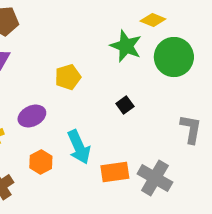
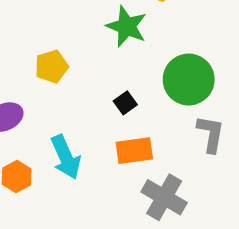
green circle: (174, 57) -> (189, 80), moved
orange rectangle: (115, 172) -> (134, 151), moved

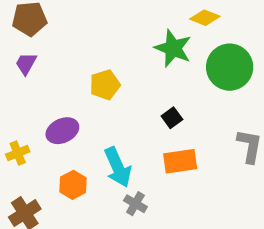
green circle: (189, 80) -> (230, 67), moved
gray cross: (164, 197) -> (135, 204), moved, size x0.6

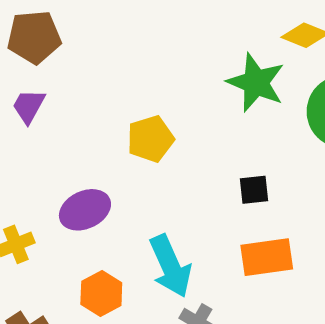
black square: (172, 118) -> (254, 190), turned 30

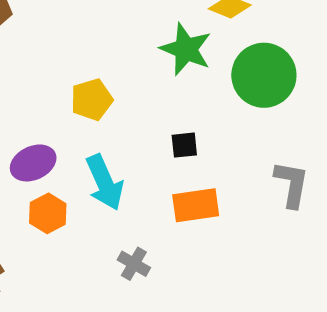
cyan arrow: (170, 266) -> (105, 182), moved
orange hexagon: (101, 293) -> (48, 213), moved

